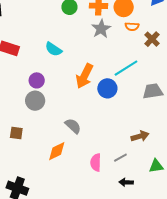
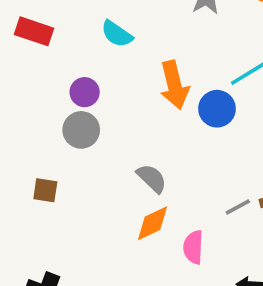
orange arrow: (84, 76) -> (174, 85), turned -40
orange diamond: (57, 151) -> (152, 223), moved
gray line: (120, 158) -> (238, 207), moved

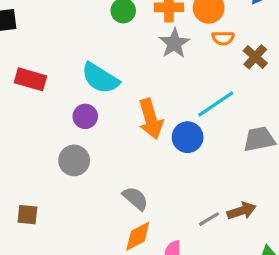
cyan semicircle: (117, 34) -> (100, 78), size x1.4
purple circle: (85, 92) -> (85, 116), moved
brown square: (45, 190) -> (27, 215), moved

